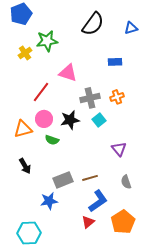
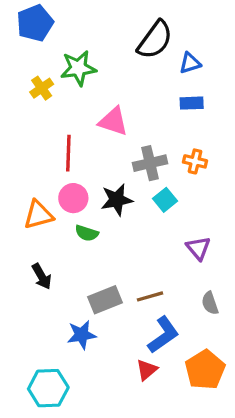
blue triangle: (131, 28) -> (190, 63), moved
red line: (41, 92) -> (68, 153), turned -35
orange cross: (117, 97) -> (195, 161), turned 32

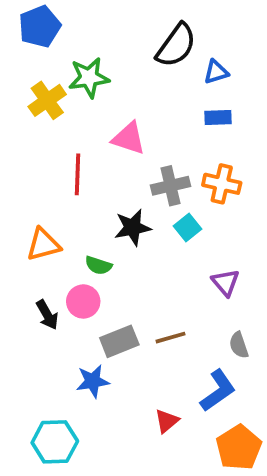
yellow cross: (42, 88) -> (47, 100), size x1.4
orange cross: (195, 161) -> (222, 184), size x1.4
pink circle: (73, 198) -> (83, 301), moved
blue L-shape: (163, 335) -> (218, 391), moved
orange pentagon: (205, 370) -> (239, 448), moved

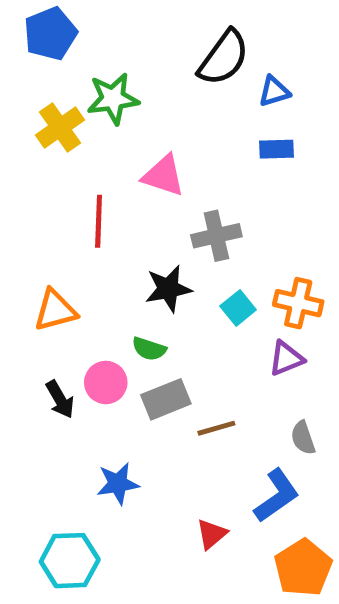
orange cross: (222, 184) -> (298, 303), moved
cyan square: (188, 227) -> (238, 308), moved
green semicircle: (98, 265) -> (149, 349), moved
purple triangle: (226, 283) -> (286, 358), turned 48
gray rectangle: (119, 341) -> (166, 399), moved

